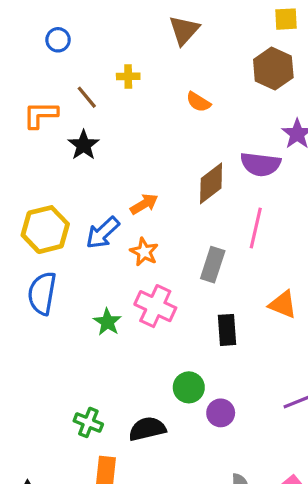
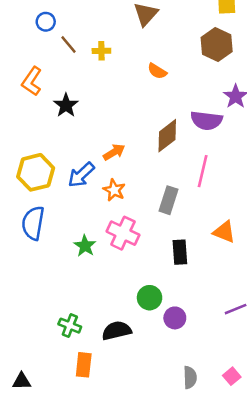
brown line: (87, 97) -> (69, 45), moved
orange L-shape: (40, 115) -> (32, 81), turned -56

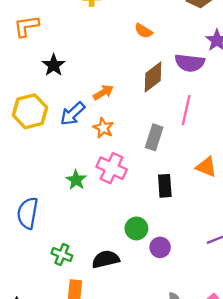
orange semicircle: (157, 71) -> (144, 31), moved
orange L-shape: (32, 81) -> (26, 26), turned 48
black star: (66, 105) -> (54, 65), moved
blue semicircle: (33, 223) -> (28, 213), moved

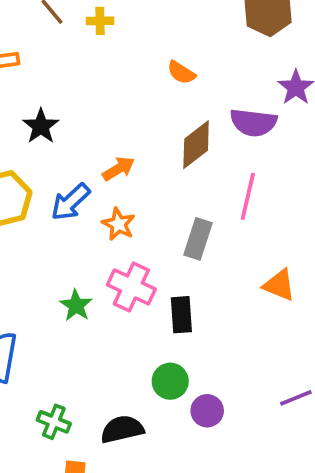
black rectangle: (165, 186) -> (181, 315), moved

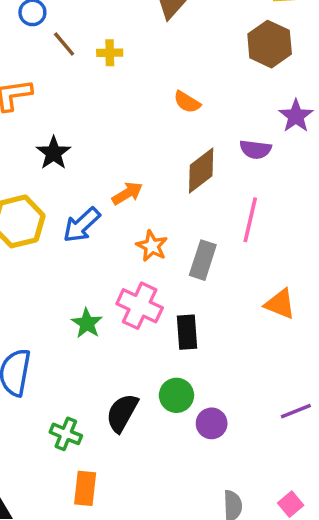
purple semicircle: (253, 123) -> (255, 149), size x0.7
orange star: (118, 224) -> (152, 246), moved
black semicircle: (122, 429) -> (122, 413), moved, turned -48

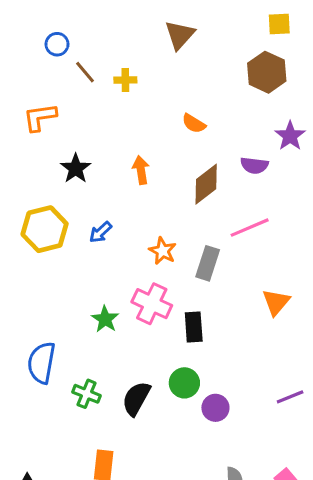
orange arrow: (127, 193) -> (141, 170), moved, turned -68
pink line: (250, 220) -> (250, 228), turned 54
blue arrow: (82, 225) -> (101, 232), size x0.7
orange triangle: (280, 304) -> (276, 302), turned 48
green cross: (66, 434) -> (87, 394), moved

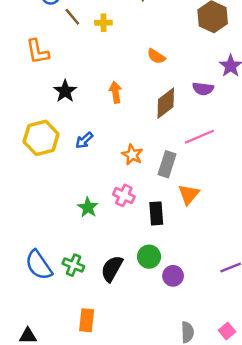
orange L-shape: (40, 117) -> (37, 52), turned -92
orange triangle: (276, 302) -> (189, 194), moved
pink cross: (152, 304) -> (124, 195), size x0.7
blue semicircle: (41, 363) -> (39, 265), moved, turned -44

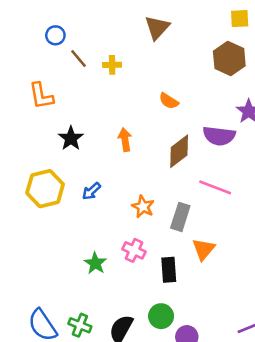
purple semicircle: (203, 89) -> (219, 136), size x1.4
pink line: (199, 137) -> (215, 187), turned 44

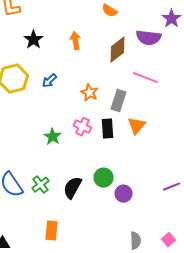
black rectangle: (169, 270) -> (108, 129), moved
green cross: (80, 325) -> (40, 185), turned 30

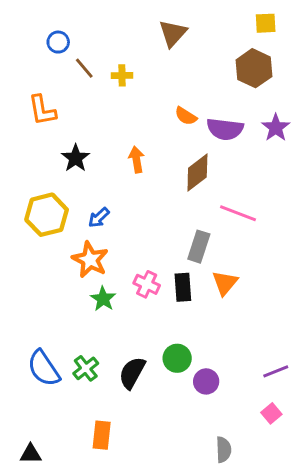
purple semicircle: (148, 38) -> (225, 129), moved
orange star: (90, 93) -> (90, 260), moved, size x1.4
pink square: (168, 240) -> (271, 413), moved

